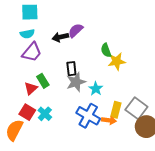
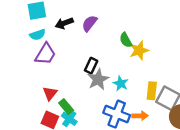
black arrow: (60, 37) -> (64, 23), moved
black rectangle: (71, 69) -> (91, 66), turned 40
green rectangle: (43, 81) -> (66, 107), moved
yellow rectangle: (116, 110) -> (152, 91), moved

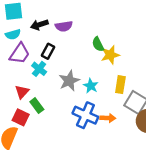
purple semicircle: (90, 23) -> (64, 26), turned -140
black rectangle: (91, 66) -> (48, 51), moved
yellow rectangle: (152, 91) -> (120, 85), moved
cyan cross: (69, 119) -> (39, 69), moved

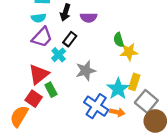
black arrow: (39, 25) -> (65, 12), turned -63
cyan star: (91, 86) -> (118, 89), moved, size x1.5
red triangle: (22, 92) -> (39, 74), size x1.5

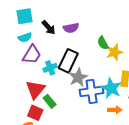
black arrow: (65, 12) -> (49, 28), turned -49
black rectangle: (70, 39) -> (68, 61), moved, size x1.6
cyan cross: (59, 55) -> (50, 68), turned 32
blue cross: (96, 106) -> (92, 91), moved, turned -30

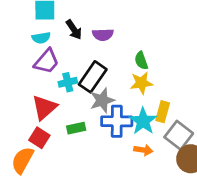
yellow star: (114, 52) -> (141, 83), moved
green rectangle: (50, 101) -> (76, 128), moved, turned -72

